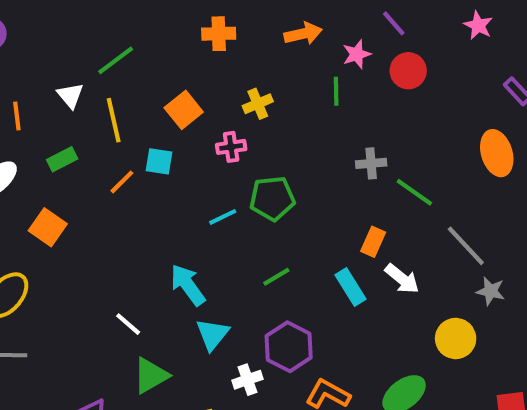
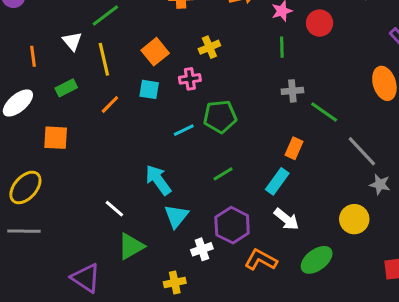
green line: (336, 91) -> (282, 47), moved
cyan square: (159, 161) -> (149, 89), moved
orange square: (48, 227) -> (56, 138), turned -32
white arrow: (402, 279) -> (286, 219), moved
cyan rectangle: (351, 287) -> (277, 181), turned 68

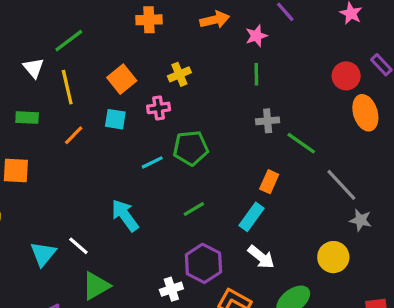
red circle: (320, 23) -> (346, 76), moved
green rectangle: (66, 88) -> (27, 118), turned 30
cyan triangle: (176, 216) -> (43, 254), moved

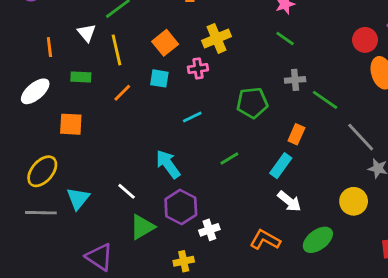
yellow cross: (179, 74) -> (217, 38), size x1.4
green line: (256, 74) -> (285, 38), turned -54
green pentagon: (191, 148) -> (252, 103), moved
cyan triangle: (43, 254) -> (78, 198), moved
purple hexagon: (203, 263) -> (181, 207), moved

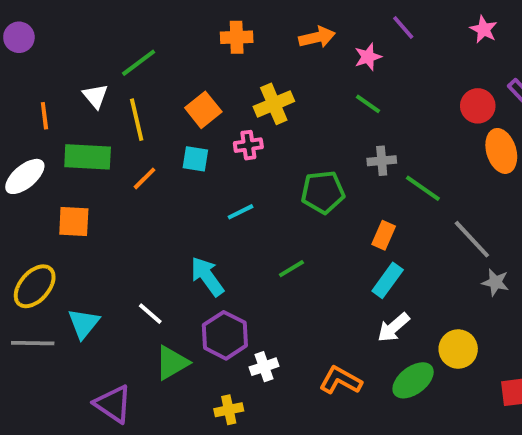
green rectangle: (81, 77) -> (88, 157), size x1.6
cyan rectangle: (281, 166) -> (388, 280), moved
white arrow: (289, 201) -> (393, 327), moved, turned 100
yellow circle: (354, 201) -> (458, 349), moved

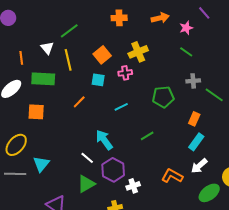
orange line: (144, 178) -> (79, 102), moved
white line: (150, 314) -> (87, 158), moved
orange L-shape: (341, 380) -> (172, 176), moved

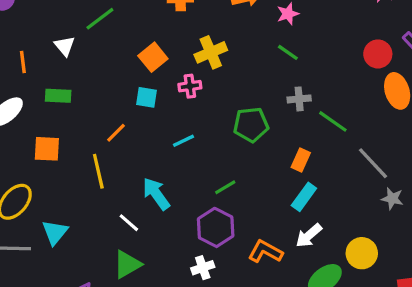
yellow line: (68, 60) -> (98, 171), moved
green rectangle: (43, 79) -> (58, 96), size x0.7
purple hexagon: (113, 170) -> (216, 227), moved

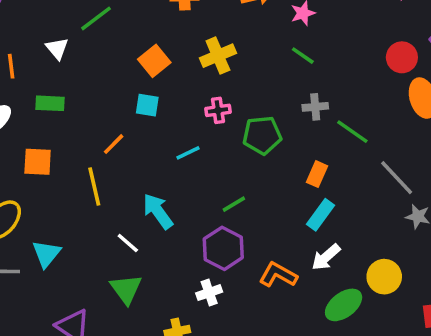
pink cross: (190, 86) -> (218, 110), moved
green triangle: (127, 264) -> (126, 289), turned -36

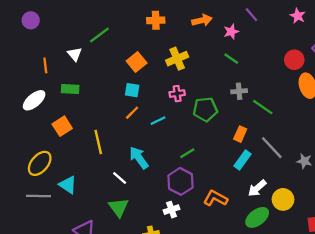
orange line: (114, 144) -> (132, 113), moved
orange square: (38, 162) -> (62, 126), turned -36
gray line: (397, 178) -> (272, 148), moved
cyan triangle: (46, 254) -> (68, 185), turned -36
white arrow: (326, 257) -> (257, 188), moved

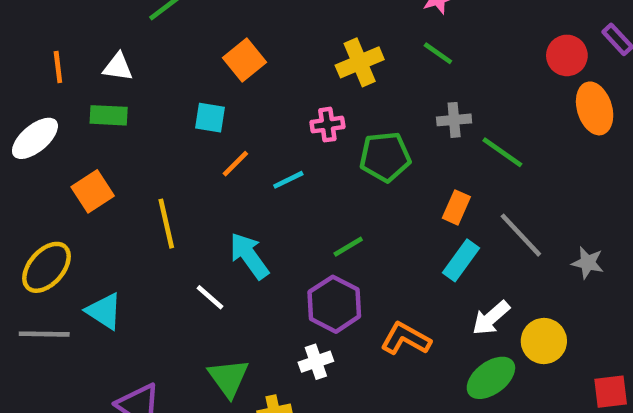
white triangle: (75, 54) -> (118, 67), moved, turned -42
yellow cross: (177, 59) -> (360, 62), moved
cyan square: (132, 90) -> (210, 118), moved
green triangle: (119, 207) -> (228, 378), moved

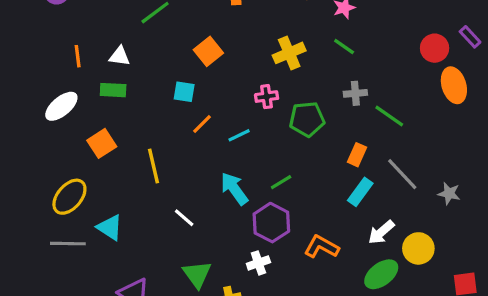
cyan arrow: (249, 256) -> (234, 189), moved

